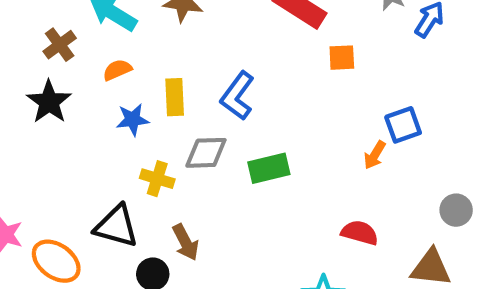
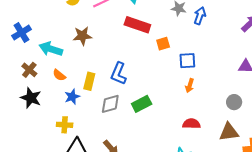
orange semicircle: (117, 70) -> (59, 75), turned -104
yellow rectangle: (175, 97) -> (89, 81), turned 30
blue square: (403, 125) -> (187, 61), moved, turned 30
yellow cross: (157, 179) -> (65, 125), moved

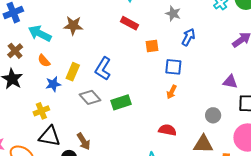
blue arrow: (200, 16) -> (188, 37), moved
red rectangle: (137, 25) -> (130, 23), size x0.7
gray diamond: (110, 104) -> (90, 97), turned 55
yellow cross: (65, 125) -> (41, 111), turned -35

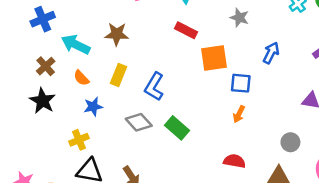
blue arrow: (188, 37) -> (271, 53), moved
orange square: (152, 46) -> (214, 58), size x1.6
yellow rectangle: (73, 72) -> (118, 75), moved
green rectangle: (121, 102) -> (177, 128), turned 60

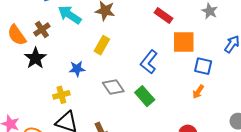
orange semicircle: (81, 78) -> (17, 35), moved, size x1.5
blue L-shape: (154, 87) -> (149, 62), moved

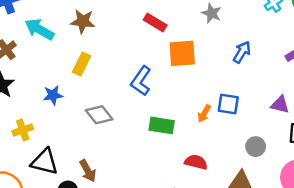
blue square: (203, 66) -> (228, 104), moved
yellow cross: (61, 95) -> (23, 130), moved
green rectangle: (145, 96) -> (162, 125), moved, turned -36

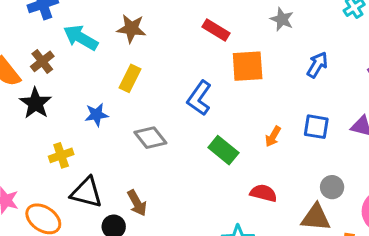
blue square: (228, 104) -> (316, 127), moved
green rectangle: (162, 125) -> (223, 150), turned 30
gray circle: (256, 147) -> (332, 187), moved

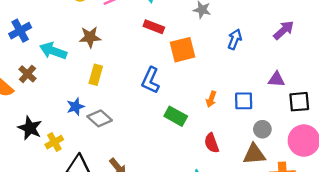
black star: (35, 103) -> (30, 128), moved
blue square: (316, 127) -> (244, 101), moved
gray diamond: (150, 138) -> (100, 118), moved
red semicircle: (263, 193) -> (212, 143), turned -114

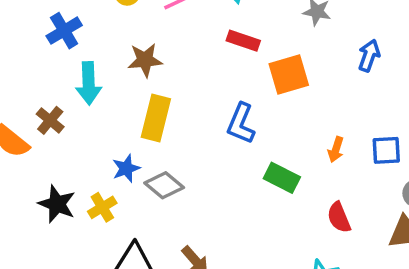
blue cross: (20, 31) -> (64, 31), moved
cyan arrow: (53, 51) -> (89, 83), turned -110
yellow rectangle: (96, 75) -> (156, 118), size x1.4
yellow cross: (54, 142) -> (102, 207), moved

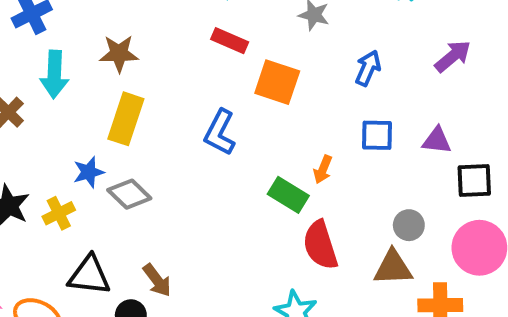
orange square: (289, 74) -> (277, 82), turned 30
blue square: (386, 150) -> (377, 135), moved
green rectangle: (282, 178) -> (288, 195), moved
red semicircle: (339, 217) -> (320, 245), size x1.4

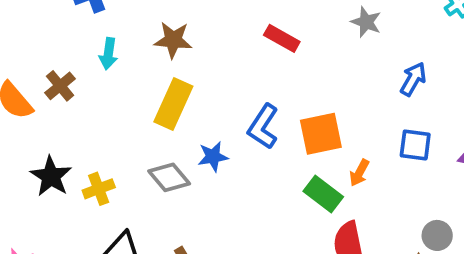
cyan arrow: (54, 74) -> (108, 54), size x0.7
orange square: (277, 82) -> (321, 134), moved, turned -36
blue star: (89, 172) -> (213, 157), moved

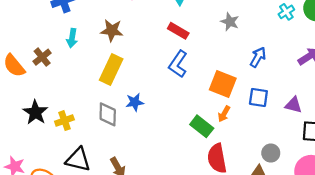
blue L-shape: (263, 127) -> (178, 64), moved
orange square: (321, 134) -> (223, 84), moved, turned 32
gray diamond: (169, 177) -> (108, 114), turned 40

